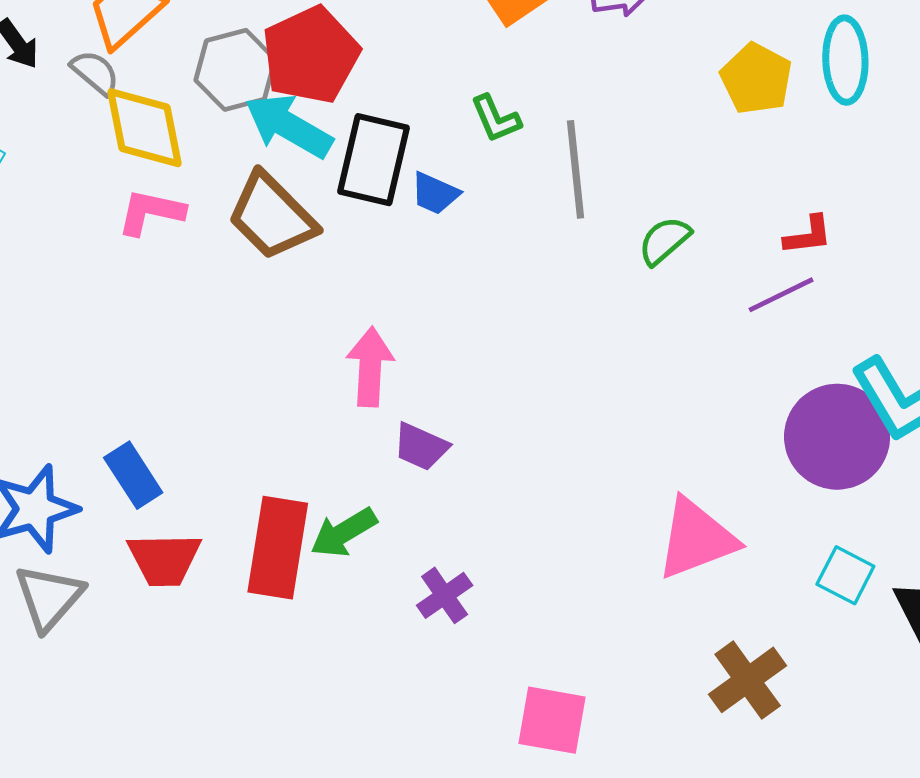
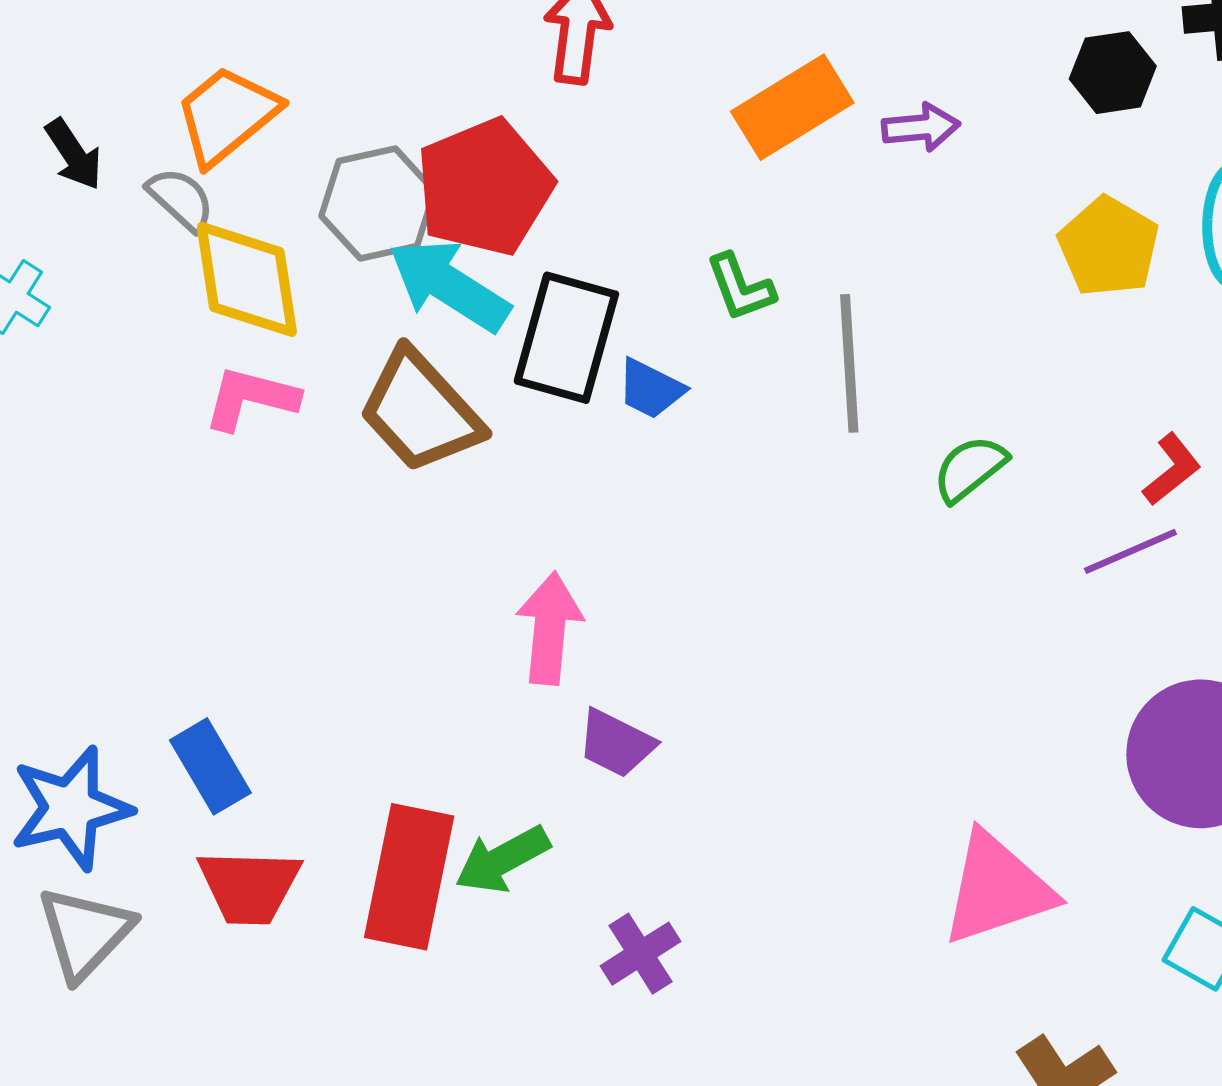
red L-shape: (808, 235) -> (1172, 469), turned -34

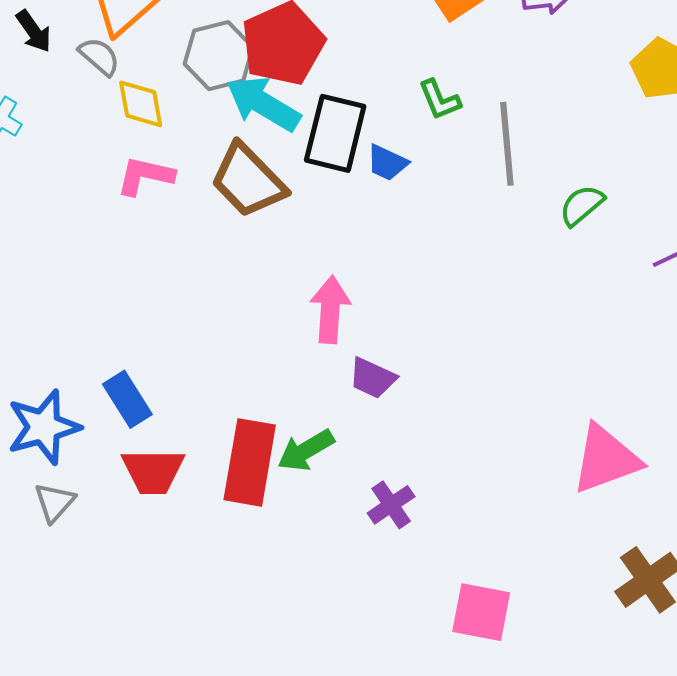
yellow diamond: (247, 279) -> (141, 104), size x0.7
gray triangle: (85, 933) -> (54, 502), size x0.7

